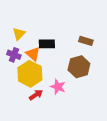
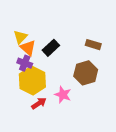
black rectangle: (47, 44) -> (51, 48), turned -42
orange triangle: (33, 54) -> (28, 48), moved
purple cross: (14, 55) -> (25, 63), moved

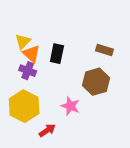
black rectangle: (51, 48) -> (57, 54), turned -35
yellow hexagon: (32, 80) -> (24, 106), moved
red arrow: (39, 103) -> (47, 130), moved

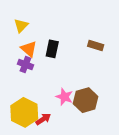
yellow triangle: (23, 41) -> (21, 25), moved
brown hexagon: (96, 82) -> (86, 100), moved
yellow hexagon: (24, 106) -> (24, 112), moved

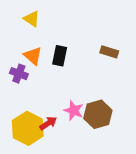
yellow triangle: (21, 25) -> (32, 19), moved, turned -40
purple cross: (25, 64) -> (19, 74), moved
red arrow: (43, 119) -> (48, 123), moved

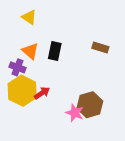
pink star: (74, 110) -> (75, 113), moved
red arrow: (48, 123) -> (42, 93), moved
yellow hexagon: (28, 128) -> (22, 91), moved

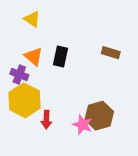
red arrow: (42, 93) -> (46, 120), moved, turned 126

